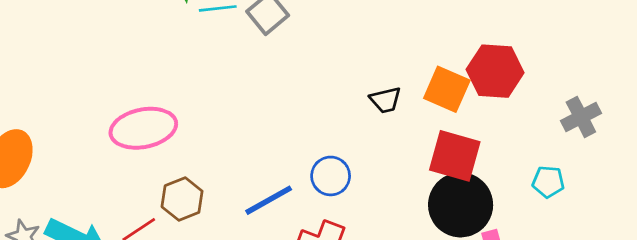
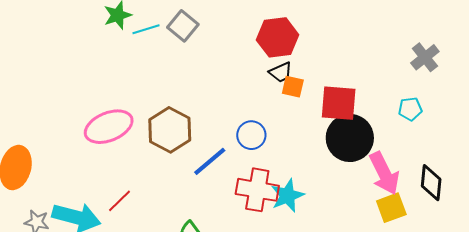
red hexagon: (495, 71) -> (278, 37), moved
orange square: (447, 89) -> (293, 87), moved, size x0.7
brown hexagon: (182, 199) -> (170, 130), moved, size x1.4

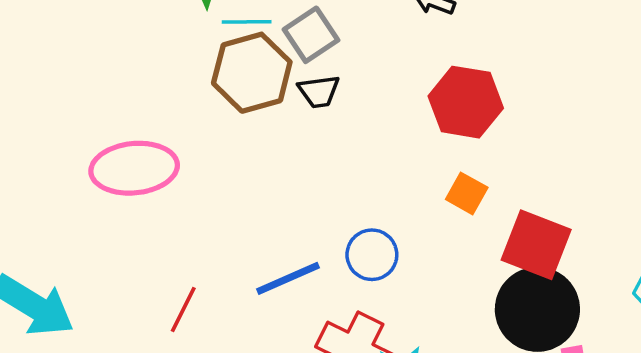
black trapezoid: (281, 72) -> (319, 91), moved
brown hexagon: (170, 130) -> (252, 73), moved
red line: (119, 201) -> (183, 309), moved, turned -36

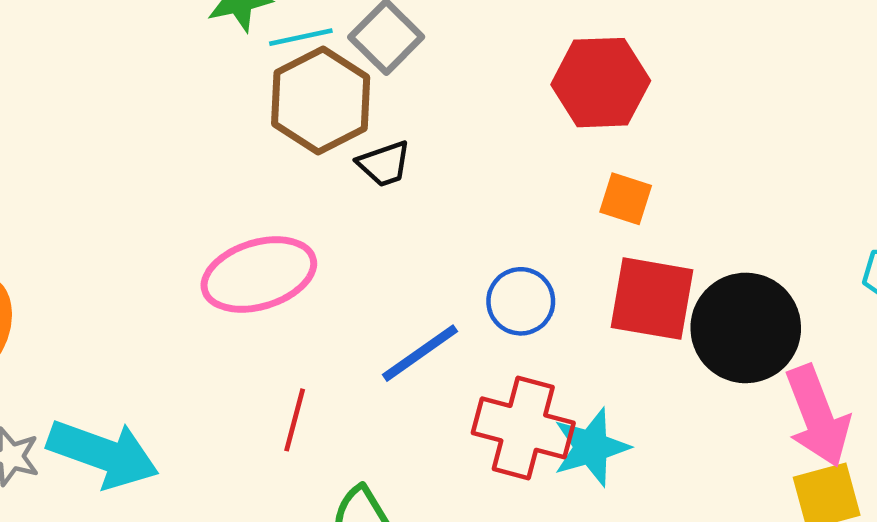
black trapezoid: (319, 91) -> (384, 164), moved
pink ellipse: (134, 168) -> (259, 274), moved
red square: (536, 245) -> (652, 299), moved

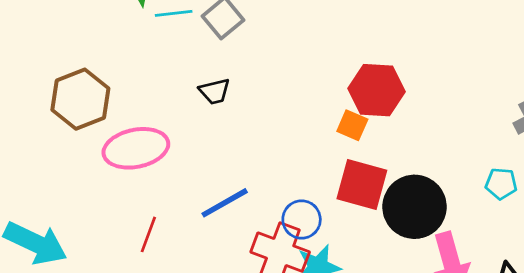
red hexagon: (601, 83) -> (377, 90), moved
brown hexagon: (321, 101) -> (80, 99), moved
blue circle: (521, 301) -> (302, 219), moved

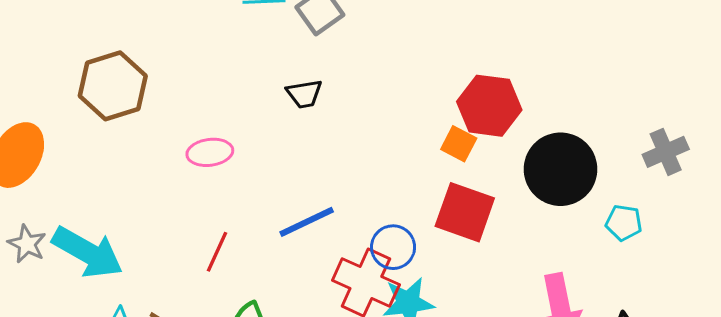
brown hexagon: (80, 99) -> (113, 86), moved
pink ellipse: (136, 148) -> (210, 152), size x0.6
black circle: (415, 207) -> (561, 169), moved

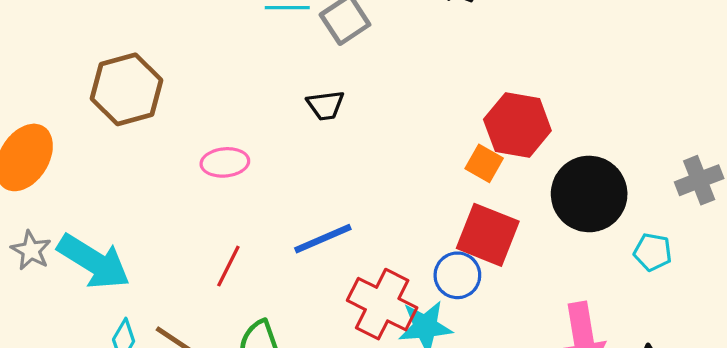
blue circle: (393, 247) -> (457, 275), moved

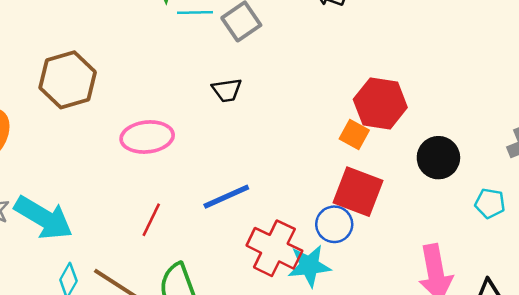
pink ellipse: (225, 162) -> (147, 137), size x1.4
black circle: (589, 194) -> (438, 158), size x0.7

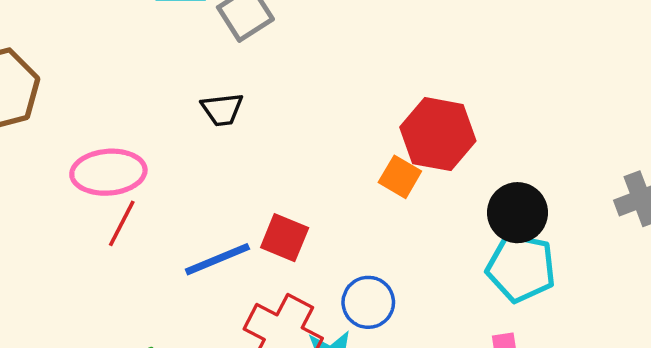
red square: (358, 192) -> (285, 238), moved, size x0.7
cyan pentagon: (490, 203) -> (521, 268), moved, size x1.6
red line: (151, 220) -> (122, 223), moved

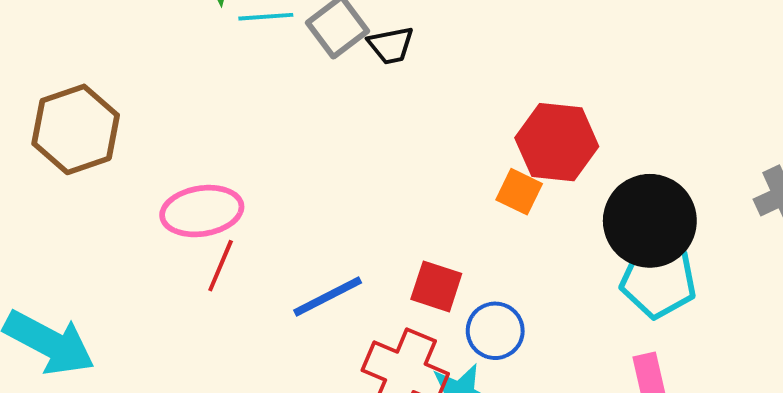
black trapezoid: (222, 109) -> (391, 45), moved
black circle: (517, 213) -> (650, 221), size x1.4
red square: (285, 238) -> (436, 286), moved

